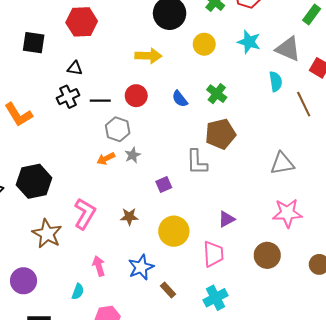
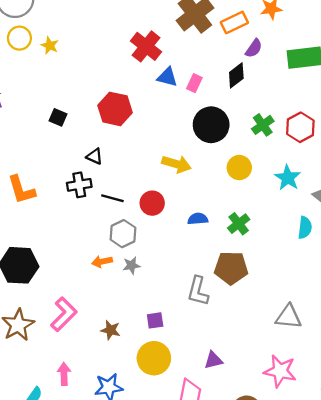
black square: (34, 43) -> (58, 117), size x0.7
blue semicircle: (180, 99) -> (198, 219), turned 108
purple square: (164, 185) -> (155, 320), moved

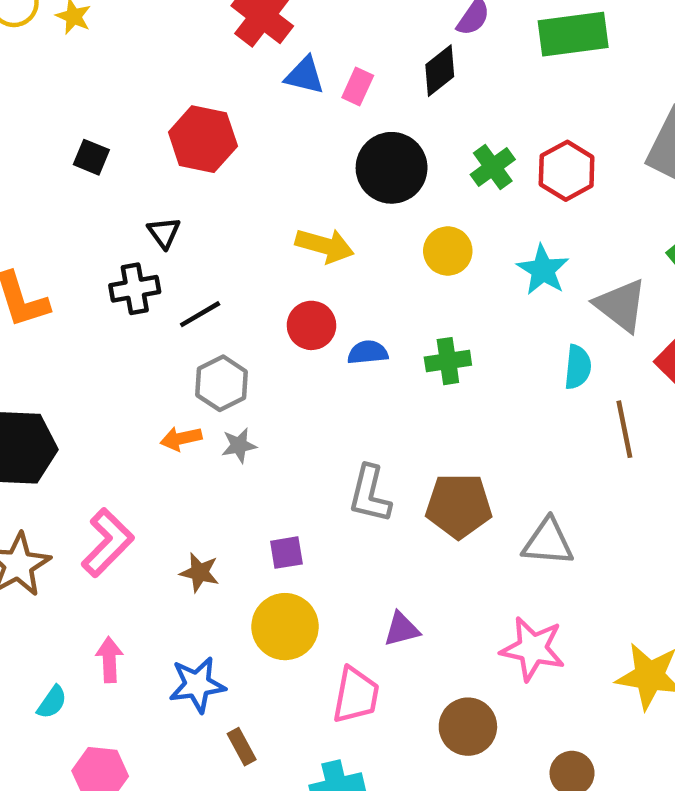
black triangle: (95, 156) -> (164, 233), turned 30
black line: (112, 198) -> (200, 314), turned -45
red circle: (152, 203) -> (311, 325), moved
green cross: (239, 224) -> (448, 361), turned 30
brown pentagon: (231, 268) -> (459, 506), moved

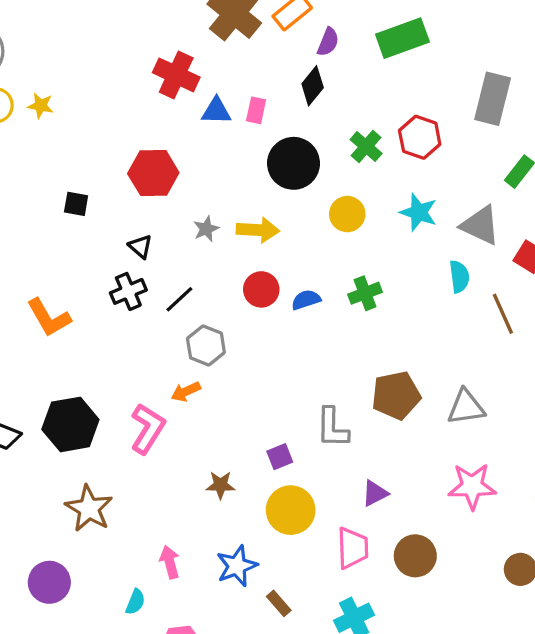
gray star: (239, 445) -> (206, 229), moved
gray L-shape: (370, 494) -> (332, 428), moved
pink L-shape: (108, 543) -> (148, 429), moved
brown circle: (468, 727) -> (415, 556), moved

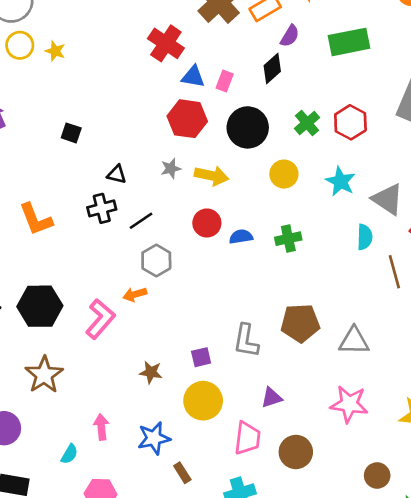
red hexagon: (153, 173) -> (187, 119), moved
black triangle: (140, 246) -> (117, 174), turned -36

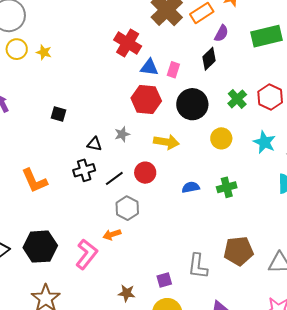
gray star: (171, 169) -> (122, 134), moved
red circle: (207, 223) -> (145, 173), moved

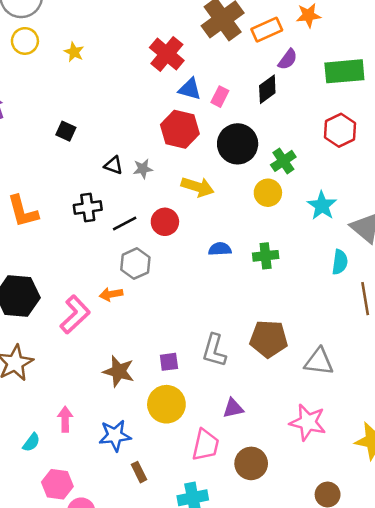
yellow star: (44, 52) -> (74, 52), moved
red hexagon: (270, 97) -> (340, 130), moved
green cross: (237, 99) -> (283, 161), moved
black triangle: (94, 144) -> (114, 165), moved
brown star: (127, 293) -> (119, 371), size x1.4

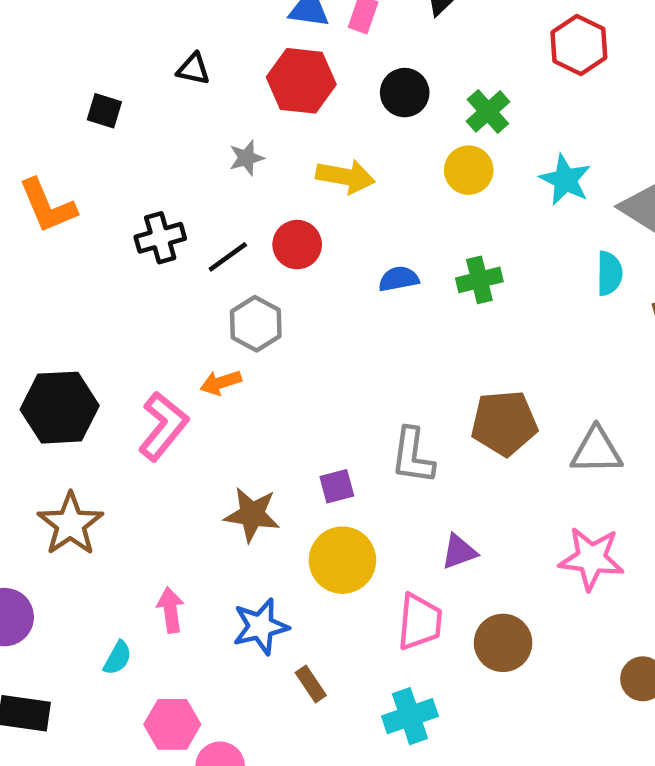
black circle: (238, 144) -> (405, 93), size x0.7
black triangle: (114, 165) -> (193, 69), moved
orange L-shape: (23, 211) -> (48, 206), moved

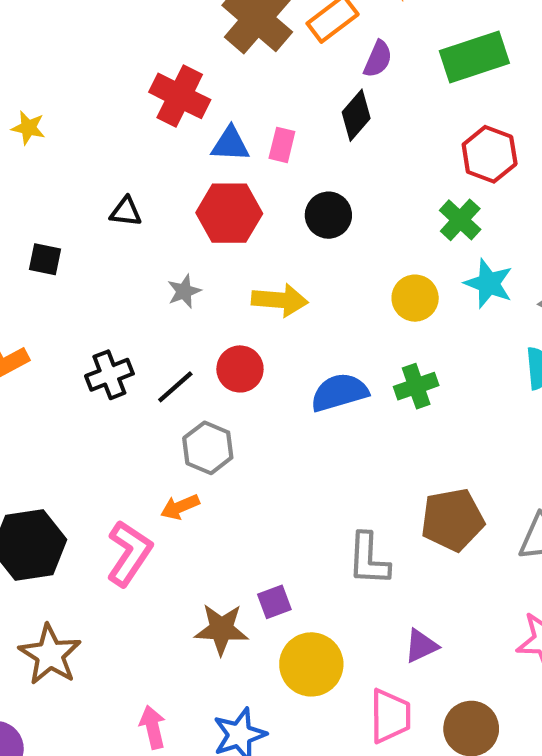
green cross: (488, 111) -> (460, 220), moved
yellow circle: (469, 170) -> (415, 298), moved
blue semicircle: (399, 279) -> (339, 392), size x1.5
purple square: (337, 486) -> (274, 602), moved

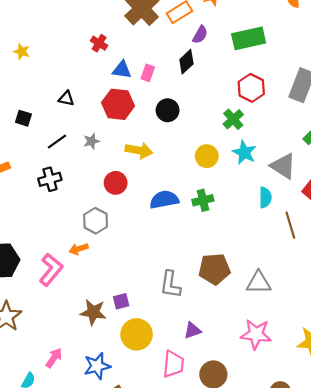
red cross: (180, 96) -> (99, 43), size x0.6
black line: (175, 387) -> (57, 142), moved
pink arrow: (153, 727) -> (54, 358), turned 42

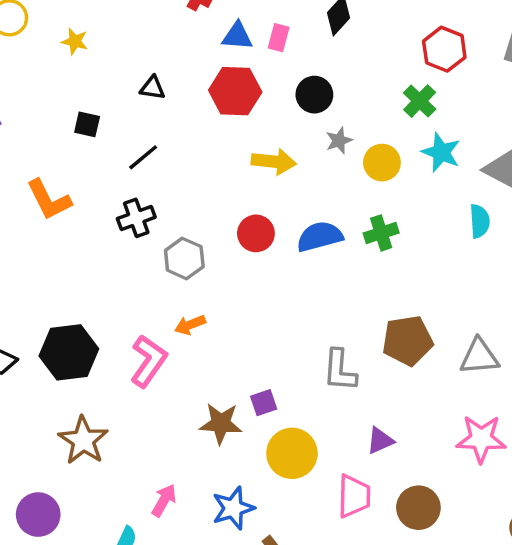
yellow star: (22, 52) -> (75, 41), moved
gray star: (91, 141) -> (339, 141), moved
red circle: (116, 183) -> (256, 233), moved
gray hexagon: (96, 221) -> (184, 258), moved

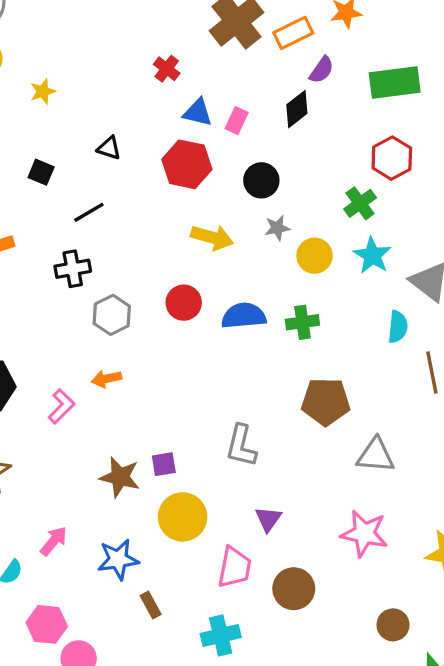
yellow star: (75, 41) -> (43, 91), turned 30
brown pentagon: (408, 340) -> (326, 402), moved
pink L-shape: (149, 361) -> (61, 406), size x0.7
purple triangle: (380, 441) -> (268, 519), turned -40

